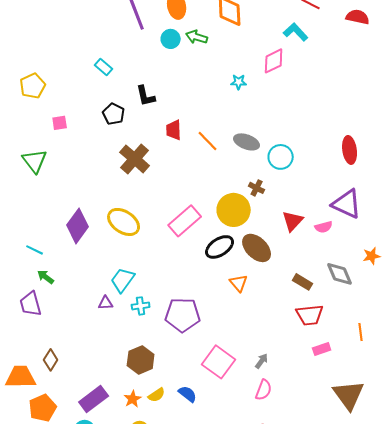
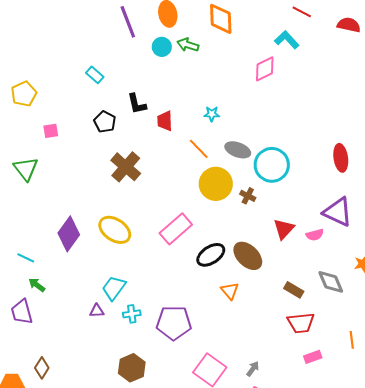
cyan star: (239, 82) -> (212, 114), moved
red trapezoid: (174, 130) -> (165, 121), moved
cyan circle: (281, 157) -> (272, 165), size x1.4
yellow circle: (234, 210) -> (216, 184), moved

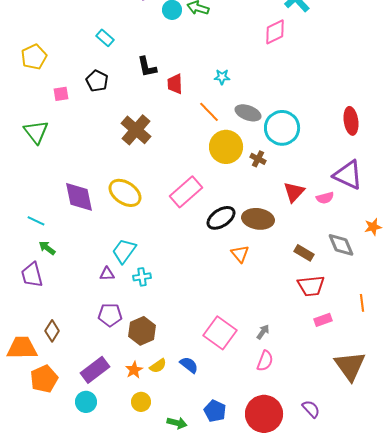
black pentagon: (105, 122) -> (97, 81), moved
purple diamond: (69, 234) -> (79, 197), turned -48
brown ellipse: (248, 256) -> (258, 219), turned -36
purple pentagon: (174, 323) -> (110, 315), moved, size x0.7

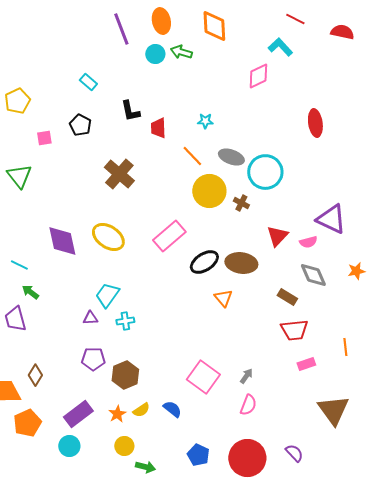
red ellipse: (351, 121) -> (315, 123), moved
gray diamond: (341, 245) -> (313, 275), moved
green arrow: (177, 423) -> (145, 467), moved

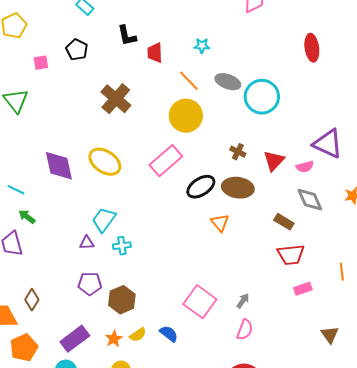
yellow circle: (209, 191) -> (186, 116), moved
brown cross: (241, 203) -> (238, 152), moved
brown triangle: (333, 410) -> (330, 335), size x0.6

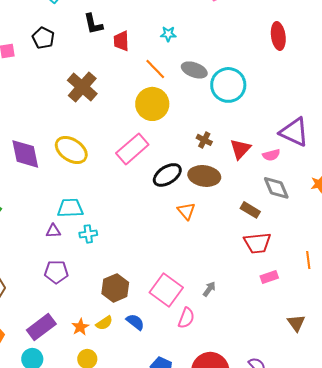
cyan trapezoid: (104, 220) -> (70, 208), turned 52
brown hexagon: (122, 300) -> (115, 288), moved
pink semicircle: (245, 330) -> (186, 318), moved

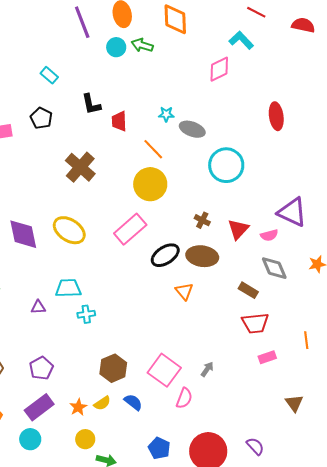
gray ellipse: (194, 70) -> (192, 129), moved
purple triangle: (53, 231) -> (38, 307), moved
purple pentagon: (56, 272) -> (41, 368), moved, turned -30

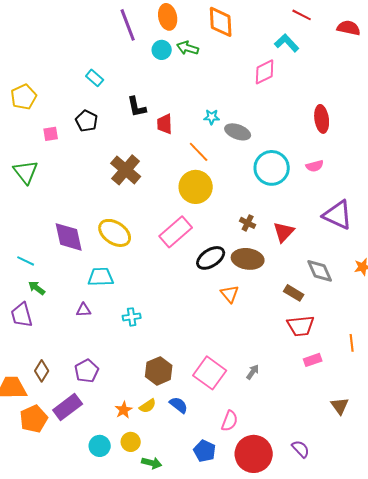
pink semicircle: (269, 235) -> (315, 166), moved
cyan trapezoid: (68, 288) -> (101, 277), moved
pink semicircle: (184, 398) -> (230, 421), moved
purple rectangle: (39, 407) -> (68, 407), moved
cyan circle: (30, 439) -> (100, 446), moved

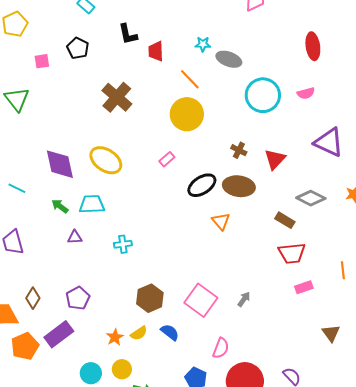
pink rectangle: (176, 232) -> (167, 159), size x0.5
gray diamond: (320, 271) -> (311, 198), turned -40
green arrow: (37, 288) -> (60, 206), moved

